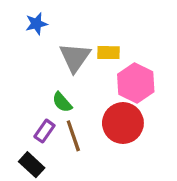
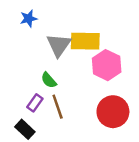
yellow rectangle: (109, 53) -> (85, 41), size x1.6
red circle: (123, 123) -> (113, 112), moved

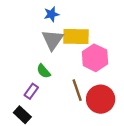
blue star: (29, 19) -> (51, 14), moved
brown line: (58, 107) -> (77, 90), moved

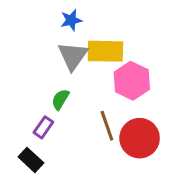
green semicircle: (44, 71) -> (60, 99), turned 72

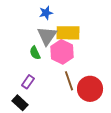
pink hexagon: (132, 81) -> (62, 52), moved
green semicircle: (60, 99) -> (35, 53), moved, turned -56

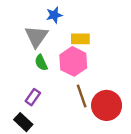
yellow rectangle: (68, 33) -> (80, 39), size x0.7
gray triangle: (47, 36) -> (36, 36), moved

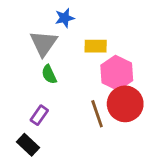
pink hexagon: (73, 61) -> (117, 73), moved
red circle: (107, 105) -> (125, 104), moved

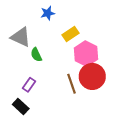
gray triangle: (43, 43) -> (21, 37), moved, turned -40
yellow rectangle: (96, 46) -> (70, 34), turned -35

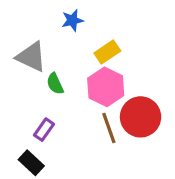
pink hexagon: (86, 54) -> (106, 87), moved

